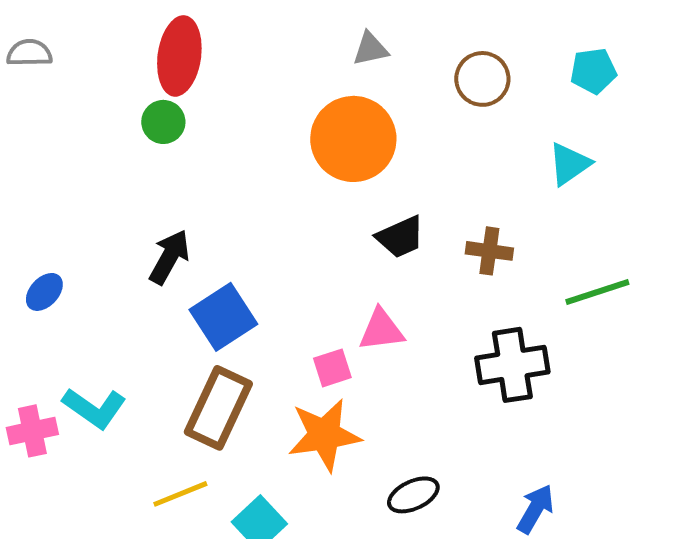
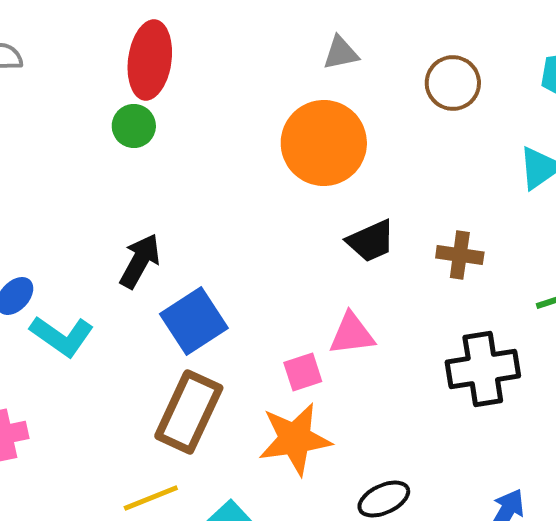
cyan L-shape: (94, 408) -> (62, 336), moved

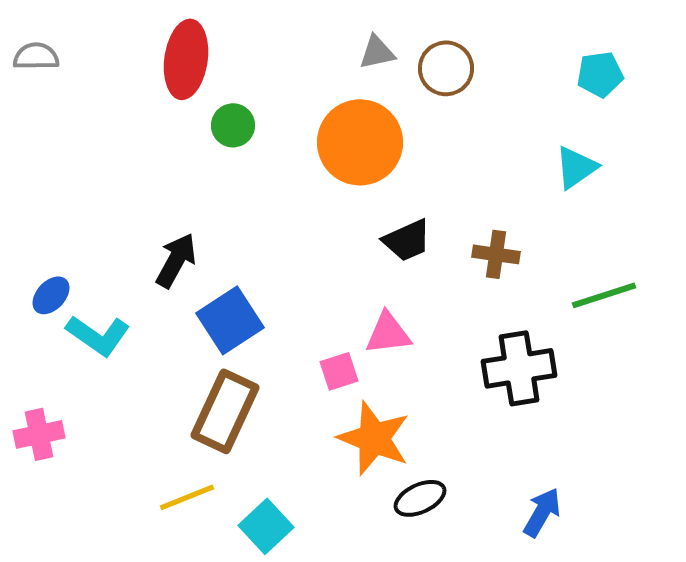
brown circle: (453, 83) -> (446, 68), moved
green circle: (134, 126) -> (233, 125), moved
orange star: (295, 439) -> (374, 438), moved, turned 30

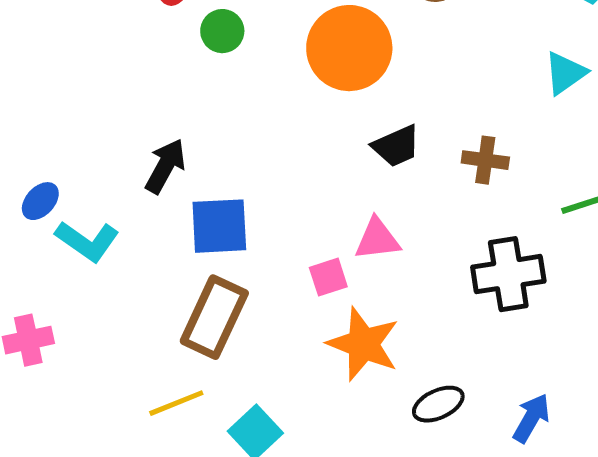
blue square: (230, 320) -> (219, 226), turned 30
black ellipse: (420, 498) -> (438, 404), moved

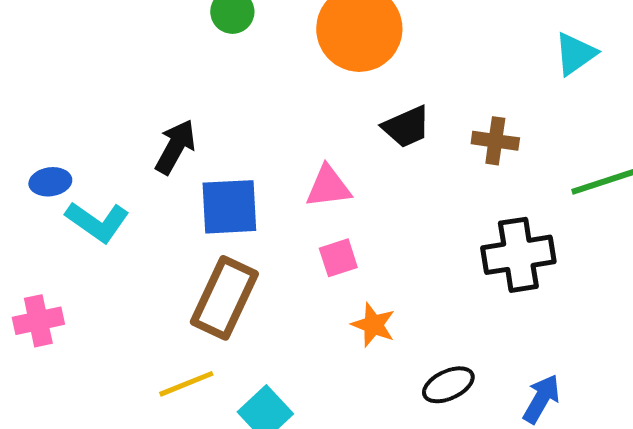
blue ellipse: (40, 201) -> (50, 182), turned 39
pink triangle: (377, 239) -> (328, 187), moved
orange star: (363, 344) -> (373, 325), size x0.6

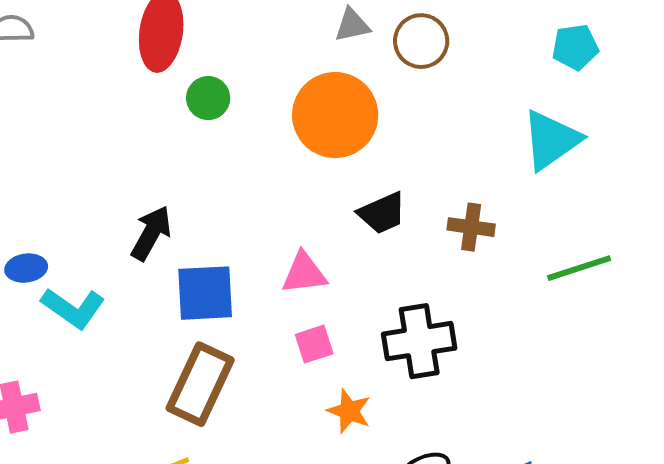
cyan triangle: (575, 54) -> (551, 140), size x1.4
black cross: (518, 255) -> (419, 341), moved

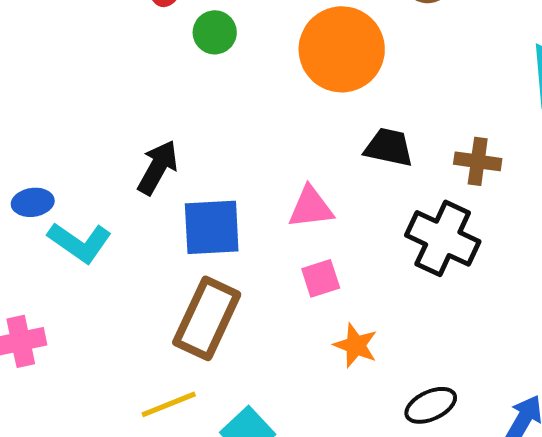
black trapezoid: (382, 213) -> (389, 147), turned -144
black cross: (419, 341) -> (443, 238), moved, turned 34

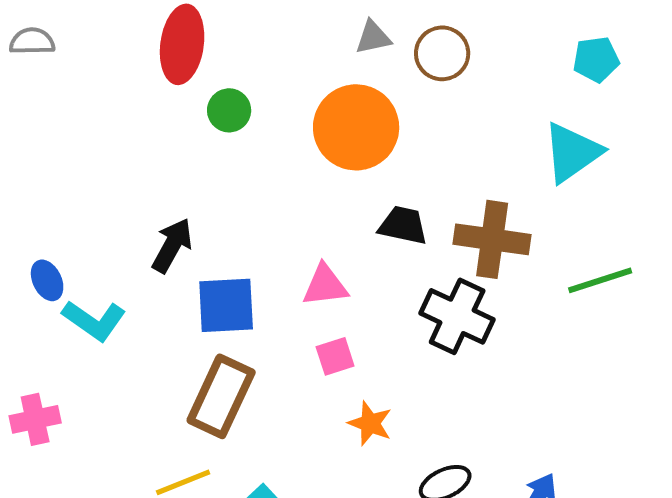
brown cross: (478, 161) -> (492, 239), size x1.6
blue ellipse: (33, 202) -> (47, 280), turned 72

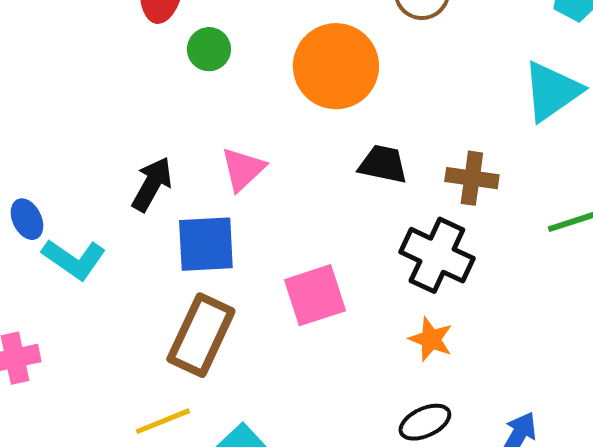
brown cross: (492, 239) -> (472, 178), size x0.7
pink triangle: (325, 285) -> (243, 169), moved, turned -36
pink square: (335, 356) -> (315, 295), size x1.6
orange star: (370, 423) -> (431, 339), moved

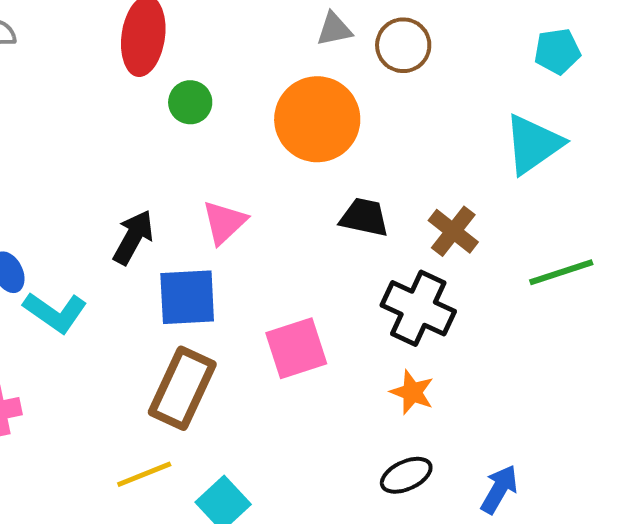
brown cross: (472, 178) -> (453, 231), turned 30

